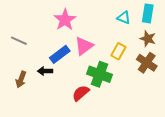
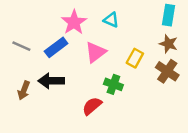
cyan triangle: (124, 18) -> (111, 20), moved
blue rectangle: (60, 54) -> (56, 47), moved
black arrow: (45, 71) -> (51, 81), size x1.5
green cross: (100, 74) -> (113, 84), size x0.7

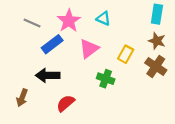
gray line: (21, 46) -> (32, 23), moved
brown arrow: (24, 90) -> (22, 98), moved
red semicircle: (92, 106) -> (66, 103), moved

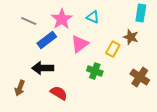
brown star: (157, 41) -> (131, 37), moved
brown cross: (156, 66) -> (140, 77), moved
red semicircle: (66, 103) -> (59, 93), turned 72

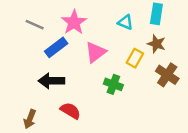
cyan rectangle: (141, 13) -> (156, 14), moved
cyan triangle: (93, 17) -> (125, 22), moved
brown cross: (140, 77) -> (167, 75), moved
brown arrow: (20, 88) -> (30, 119), moved

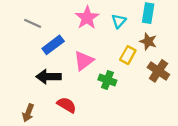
pink star: (74, 22) -> (87, 18), moved
cyan triangle: (125, 22) -> (119, 21), turned 49
pink triangle: (96, 52) -> (84, 61), moved

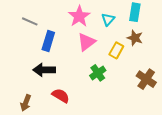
blue rectangle: (53, 45) -> (48, 41), turned -36
pink triangle: (84, 61) -> (86, 42), moved
brown cross: (158, 71) -> (146, 79), moved
green cross: (107, 80) -> (98, 73), turned 35

